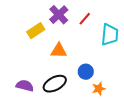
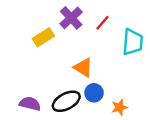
orange triangle: (59, 51) -> (83, 67), moved, turned 30
blue circle: (86, 72) -> (94, 93), moved

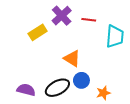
red line: (102, 23) -> (89, 20), turned 56

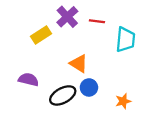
purple semicircle: (26, 90) -> (29, 79), moved
orange star: (103, 93) -> (123, 101), moved

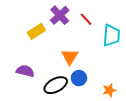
red line: (97, 21) -> (86, 19), turned 40
orange triangle: (79, 64) -> (70, 57), turned 30

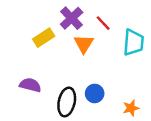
orange triangle: (70, 57) -> (84, 44), moved
black ellipse: (56, 85) -> (67, 102), turned -50

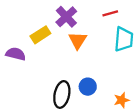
red line: (103, 23) -> (110, 13), moved, turned -63
purple semicircle: (30, 85) -> (16, 54), moved

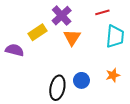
orange star: (122, 100) -> (113, 75), moved

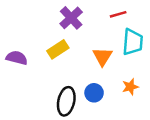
yellow rectangle: (38, 32) -> (58, 49), moved
orange triangle: (72, 38) -> (102, 57), moved

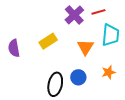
purple cross: (71, 18) -> (74, 15), moved
purple semicircle: (17, 58) -> (14, 48), turned -114

